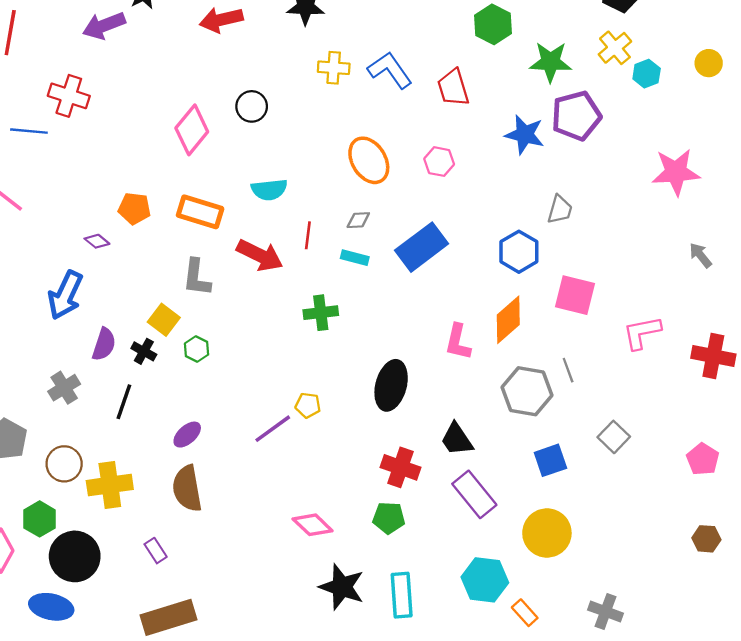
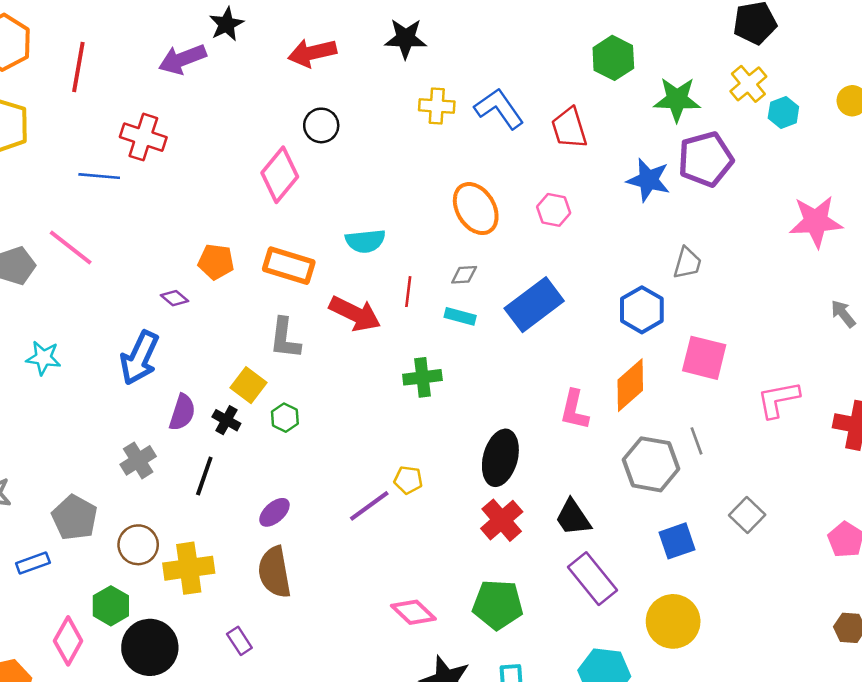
black circle: (252, 106) -> (321, 125), moved
red cross: (400, 467) -> (502, 520), moved, turned 30
green pentagon: (389, 518) -> (498, 605), size x1.4

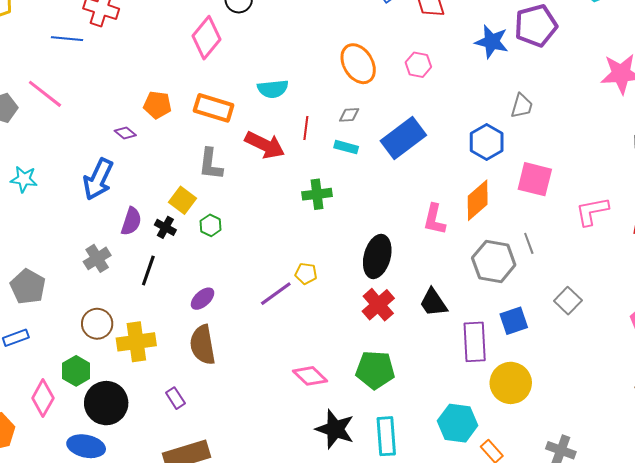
gray pentagon: (75, 518) -> (28, 287), moved
purple rectangle: (593, 579) -> (475, 342), moved, turned 36

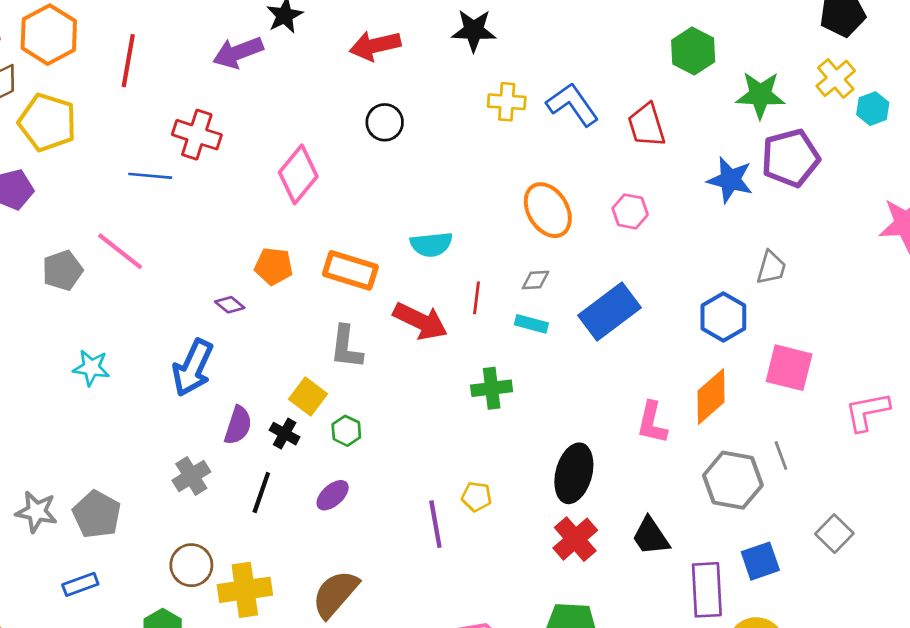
pink diamond: (207, 38) -> (298, 174), moved
purple line: (276, 294) -> (435, 524), turned -64
purple ellipse: (203, 299) -> (333, 495), moved
brown semicircle: (203, 345) -> (335, 594), turned 51

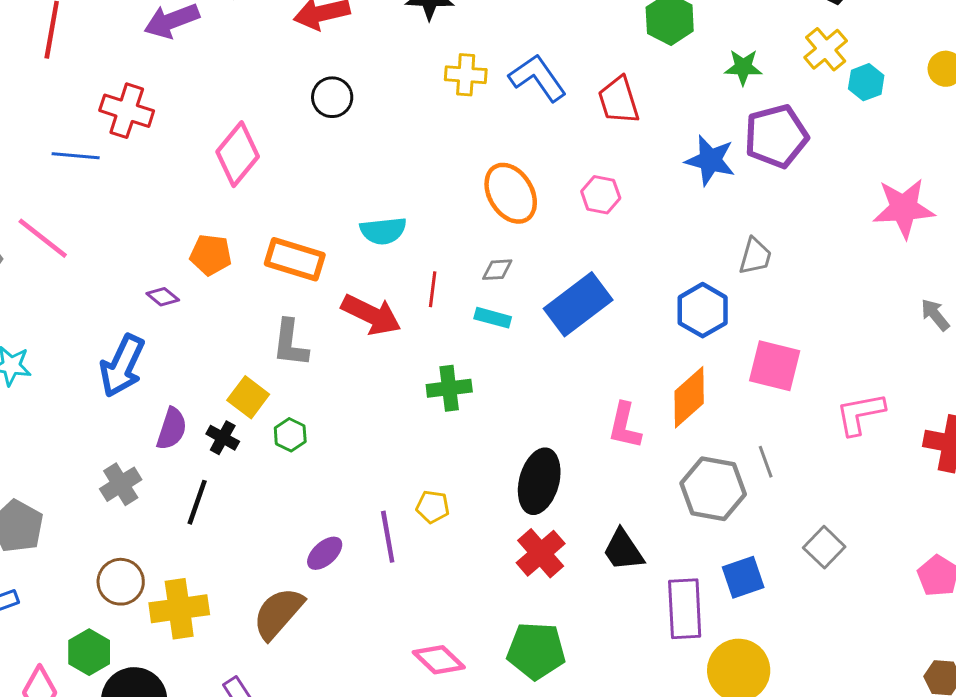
green star: (760, 95) -> (743, 67), size x0.7
purple ellipse: (333, 495) -> (325, 553), moved

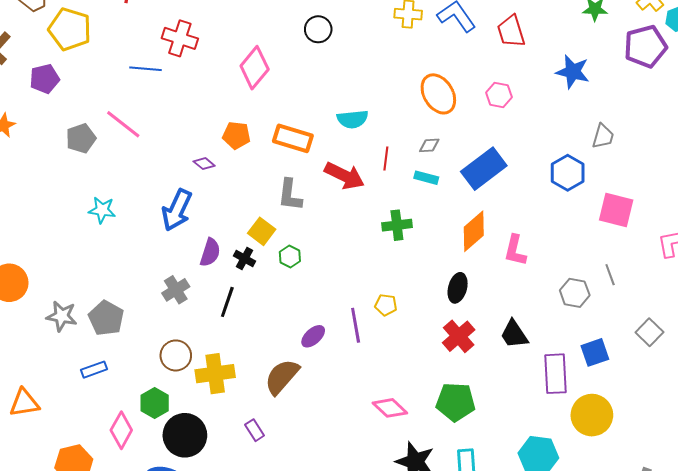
purple pentagon: (776, 136) -> (645, 46), moved
orange diamond: (689, 397) -> (474, 231), moved
black ellipse: (539, 481) -> (458, 288), size x0.7
gray hexagon: (713, 489) -> (575, 293), size x0.7

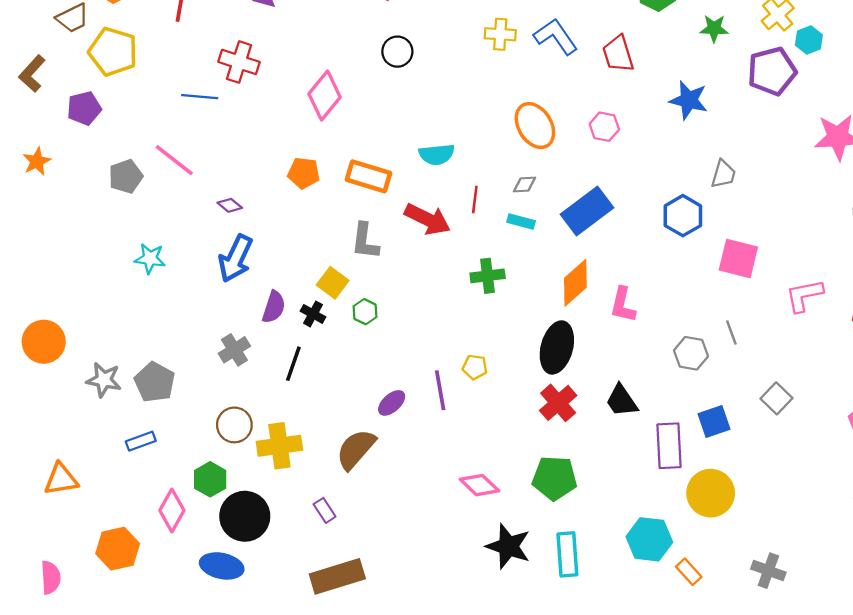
purple diamond: (204, 164) -> (230, 205), moved
black ellipse: (458, 288) -> (557, 347), size x1.5

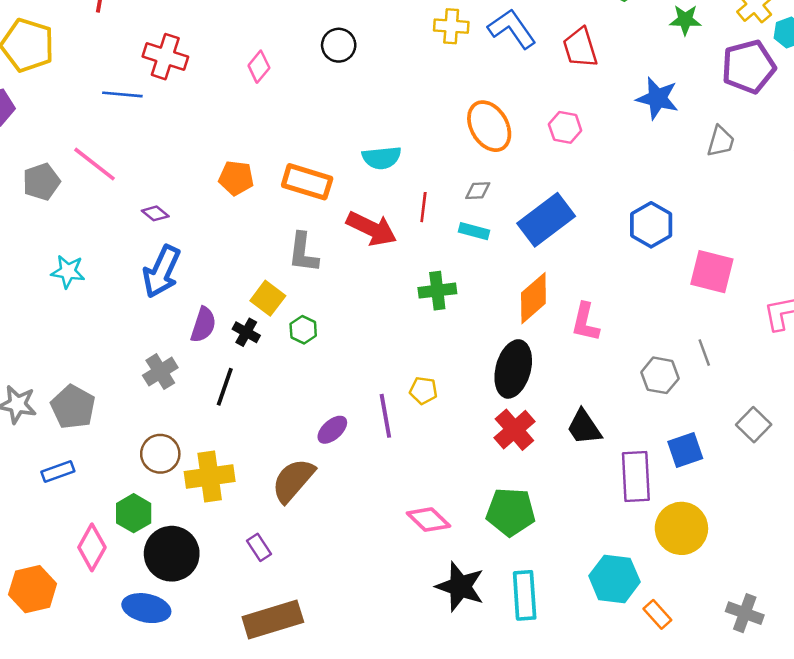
pink diamond: (325, 95) -> (259, 67), moved, size x0.6
gray trapezoid: (723, 174) -> (721, 141), moved

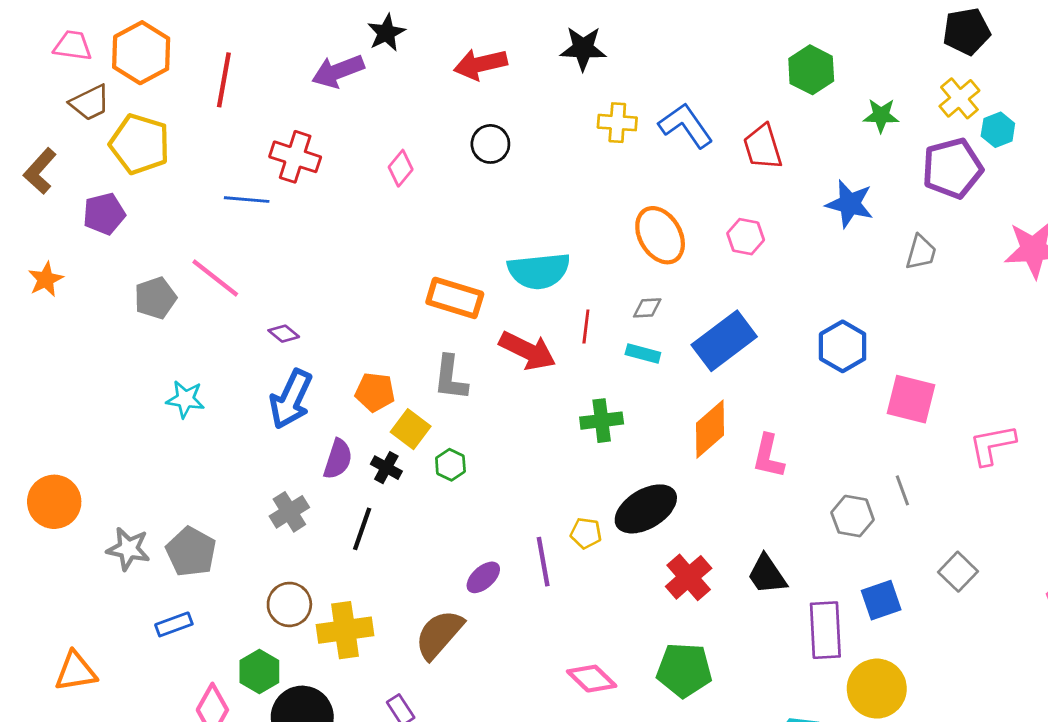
cyan semicircle: (382, 158) -> (539, 271), size x1.4
orange pentagon: (236, 178) -> (375, 392), moved
black ellipse: (513, 369) -> (646, 509), moved, turned 44

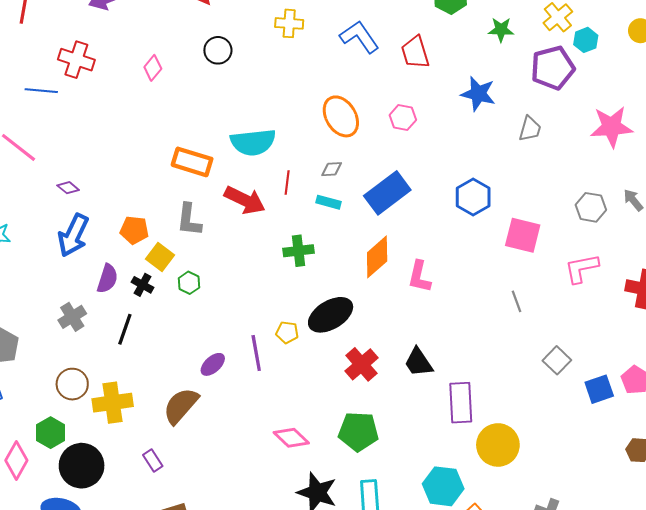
yellow cross: (617, 123) -> (289, 23), moved
gray hexagon: (853, 516) -> (591, 207), moved
blue square: (881, 600) -> (599, 389), moved

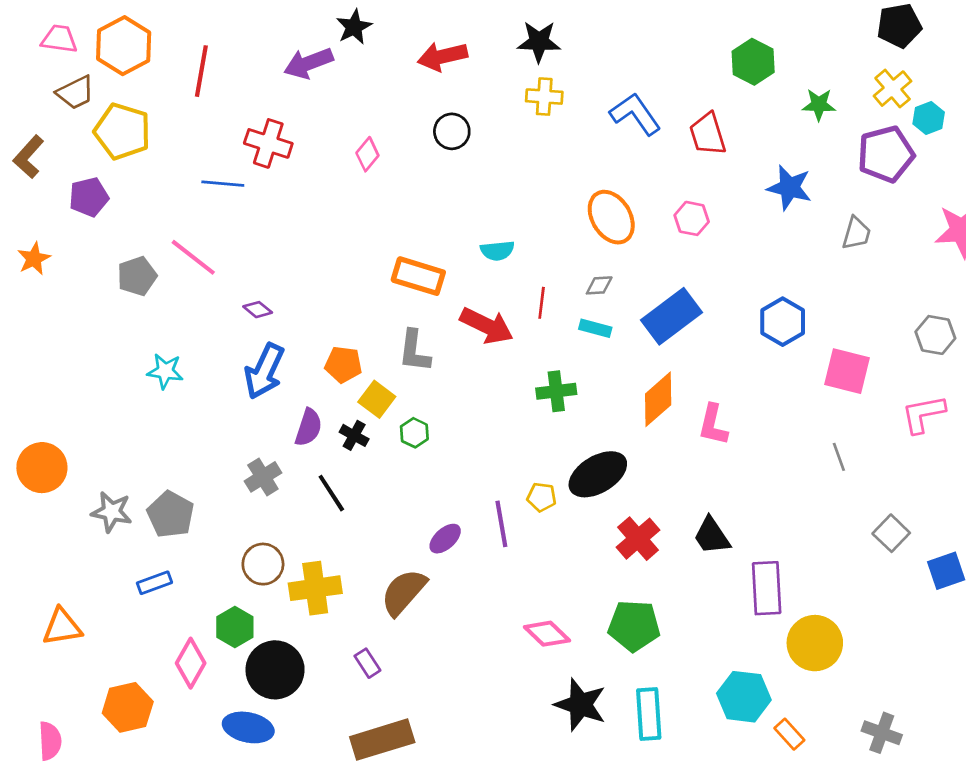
cyan semicircle: (253, 142) -> (497, 251), size x0.6
black line: (125, 329) -> (331, 493), turned -52

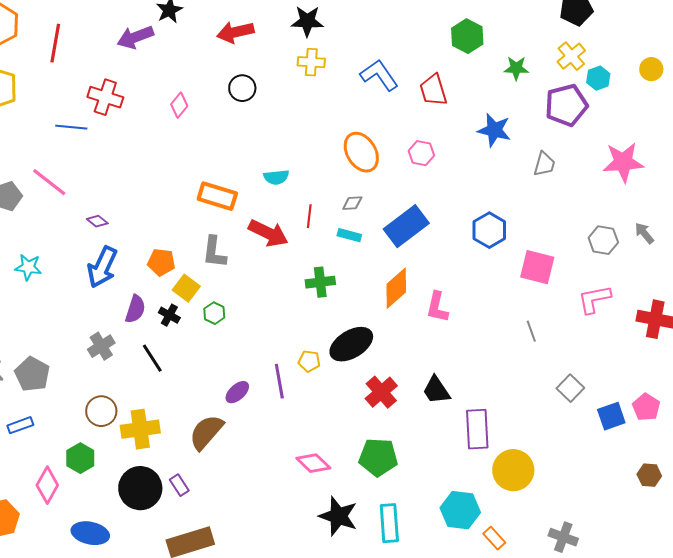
black circle: (275, 670) -> (140, 488), moved

